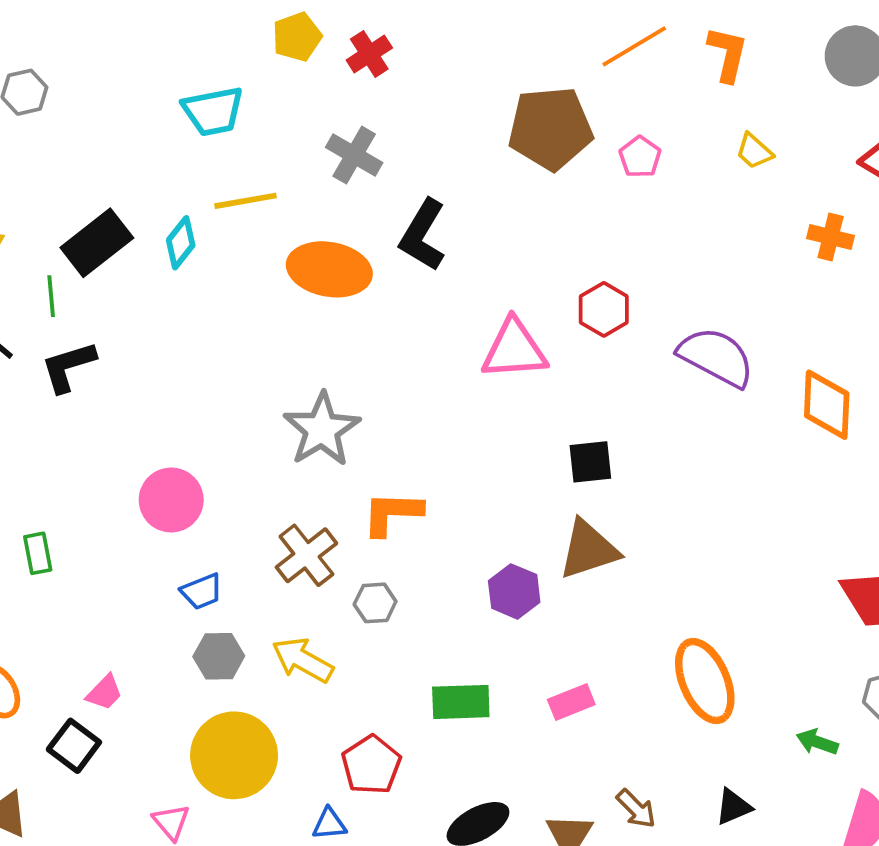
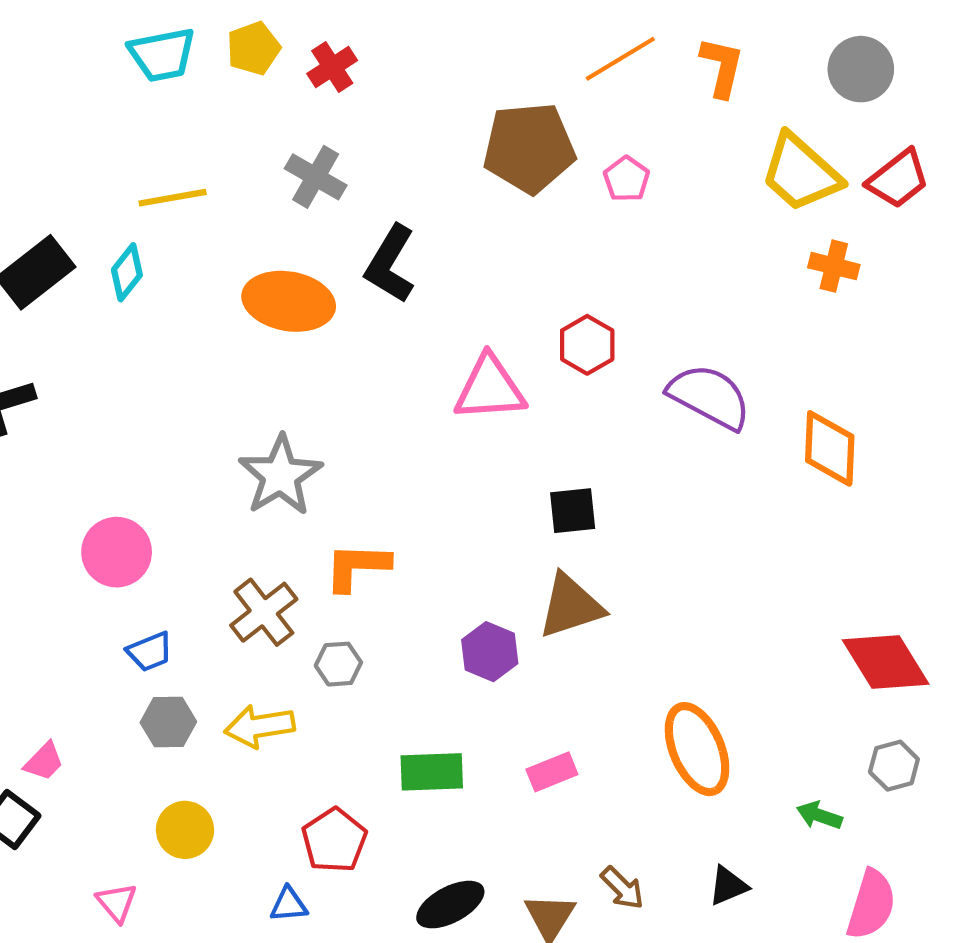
cyan trapezoid: (213, 111) -> (162, 55), moved
yellow trapezoid: (754, 151) -> (801, 173), moved, size x2.0
yellow line: (245, 201) -> (173, 198), moved
yellow arrow: (303, 660) -> (260, 726), turned -38
yellow circle: (234, 755) -> (185, 830), size x0.6

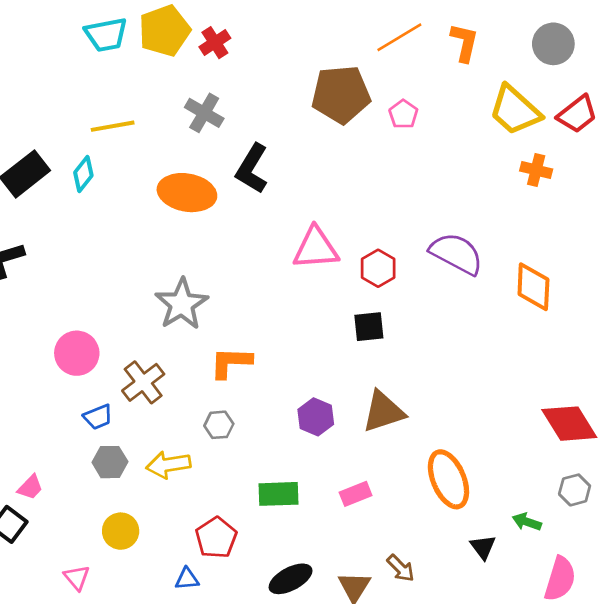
yellow pentagon: (253, 48) -> (164, 31), size x1.5
red hexagon: (587, 345) -> (378, 268), moved
brown triangle: (571, 606) -> (383, 412), moved
brown cross: (264, 612) -> (143, 382), moved
black triangle: (728, 886) -> (483, 547), moved, turned -44

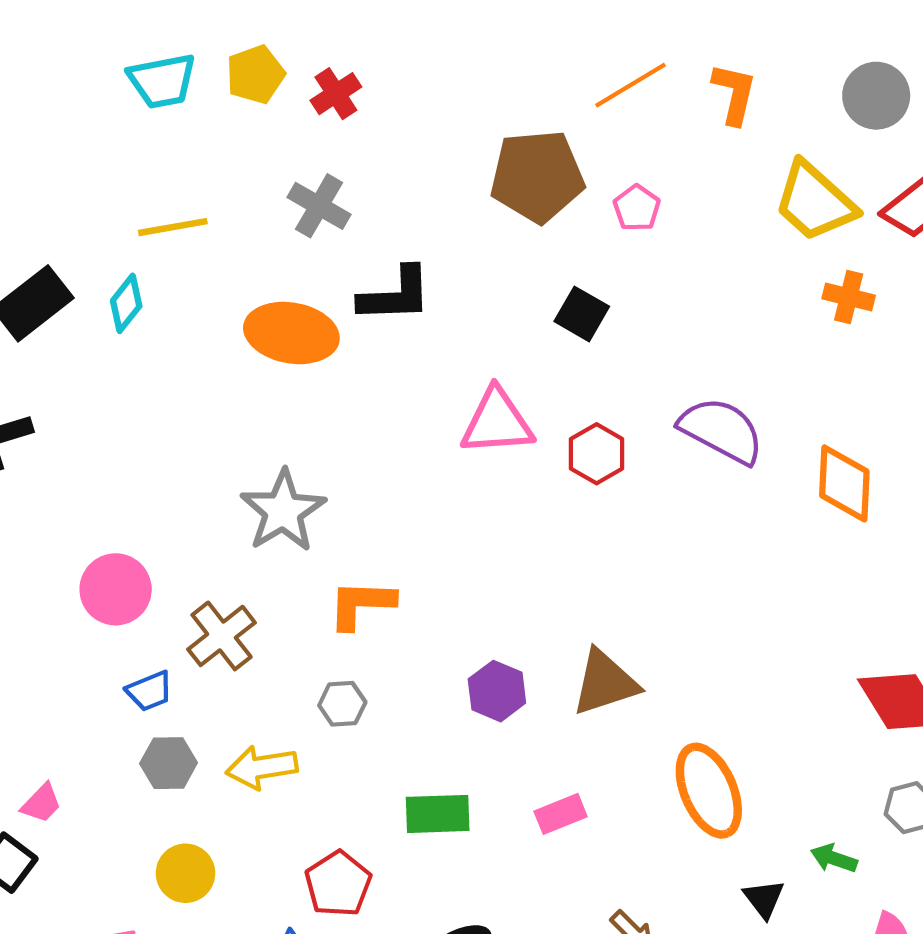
yellow pentagon: (164, 31) -> (255, 75), size x0.7
black L-shape: (252, 169) -> (395, 295), turned -123
black square: (369, 327) -> (582, 314), moved, turned 36

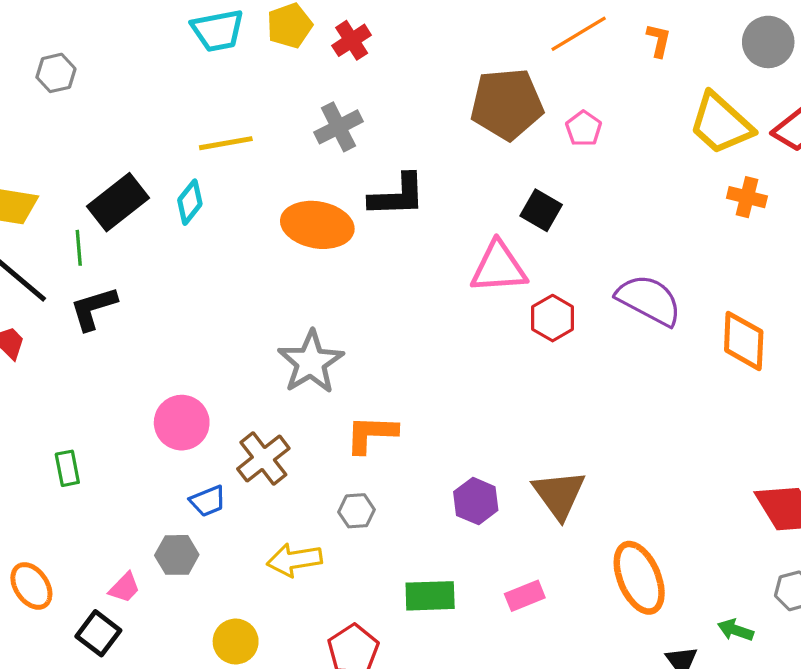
orange L-shape: (734, 94) -> (659, 40), size x0.7
gray cross: (319, 206) -> (339, 127), turned 33
pink triangle: (497, 422) -> (499, 267), moved
brown triangle: (605, 683) -> (559, 494), turned -48
gray hexagon: (169, 763) -> (177, 555), moved

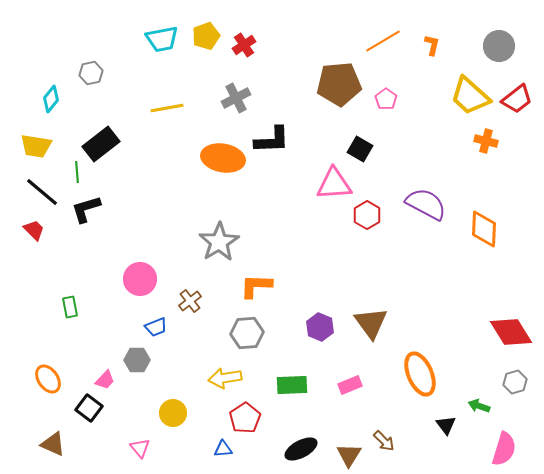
gray hexagon: (56, 73) -> (91, 73), moved
cyan diamond: (190, 202) -> (51, 99), moved
brown cross: (263, 459) -> (190, 301), size x0.7
gray hexagon: (357, 511) -> (247, 333), size x1.5
yellow arrow: (294, 560) -> (225, 378), moved

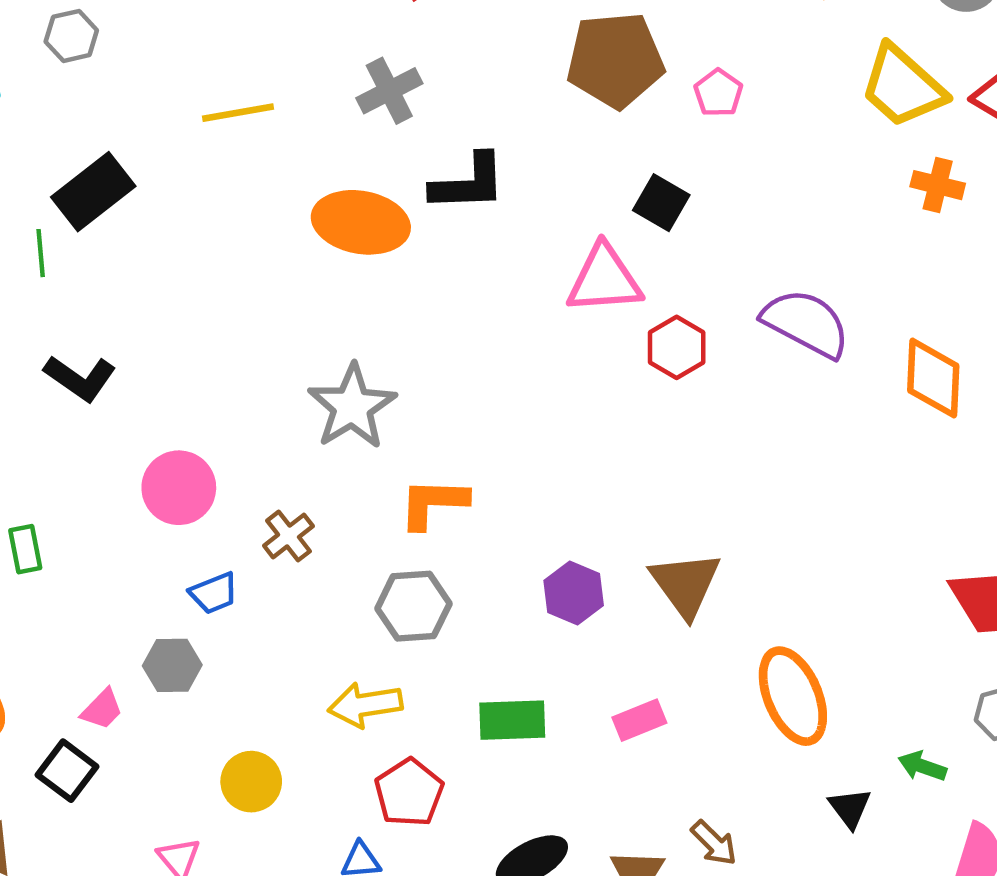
black L-shape: (86, 209) -> (80, 378), moved, turned -128

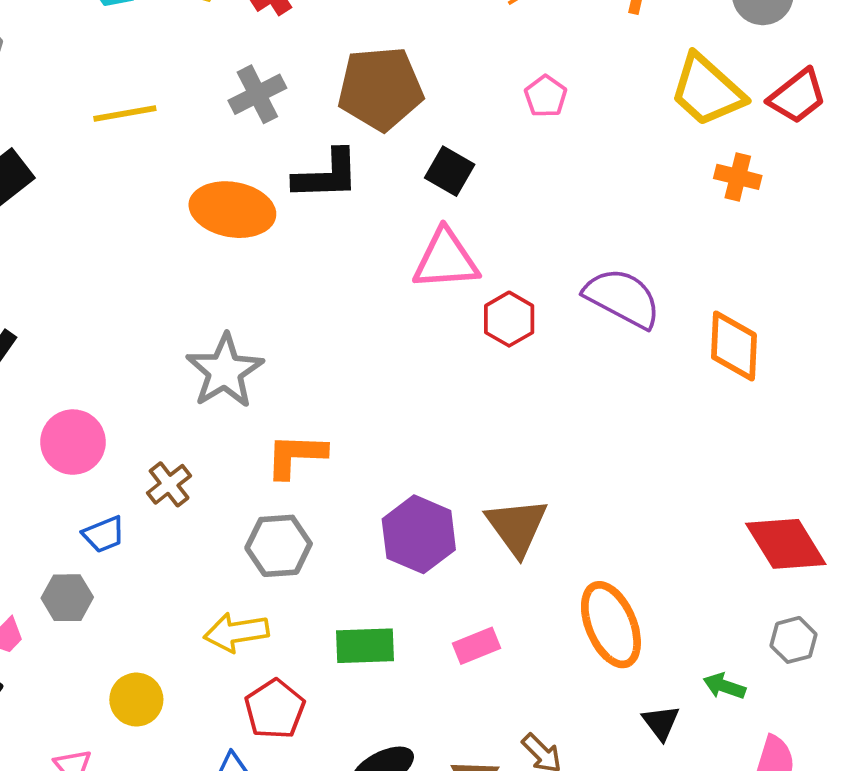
brown pentagon: (615, 60) -> (380, 89), moved
black square: (661, 203) -> (450, 171), moved
purple hexagon: (574, 593) -> (419, 534), size x1.4

